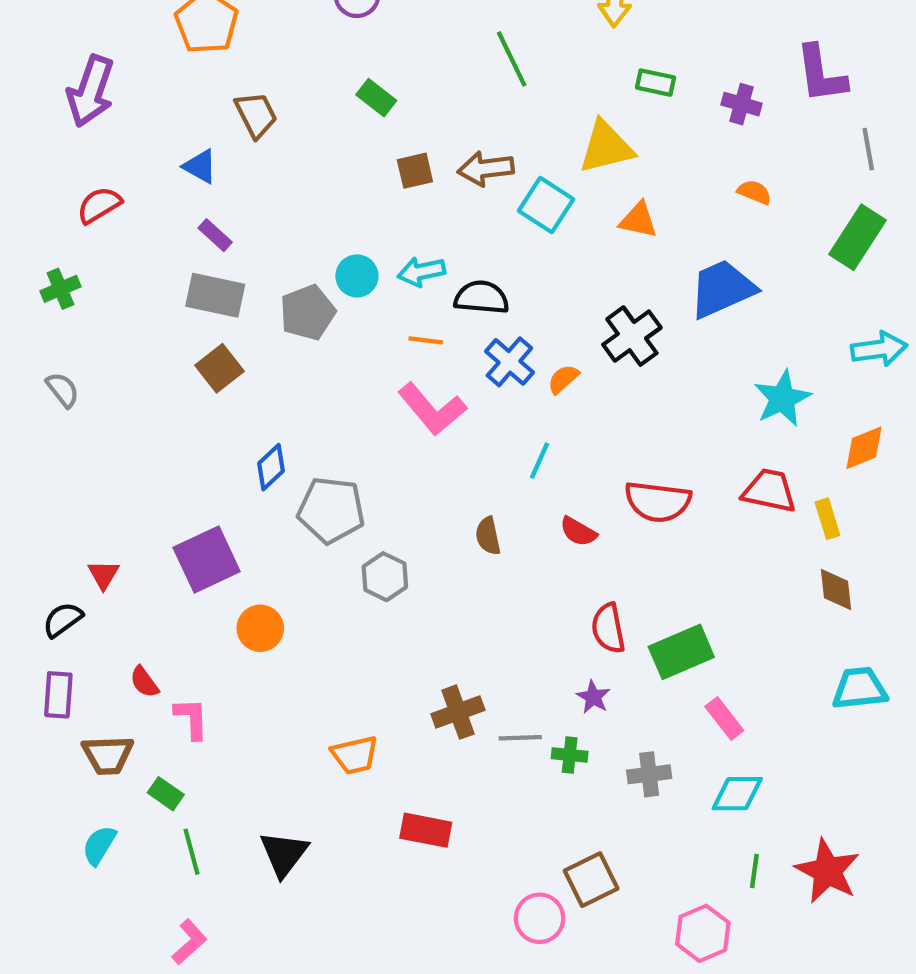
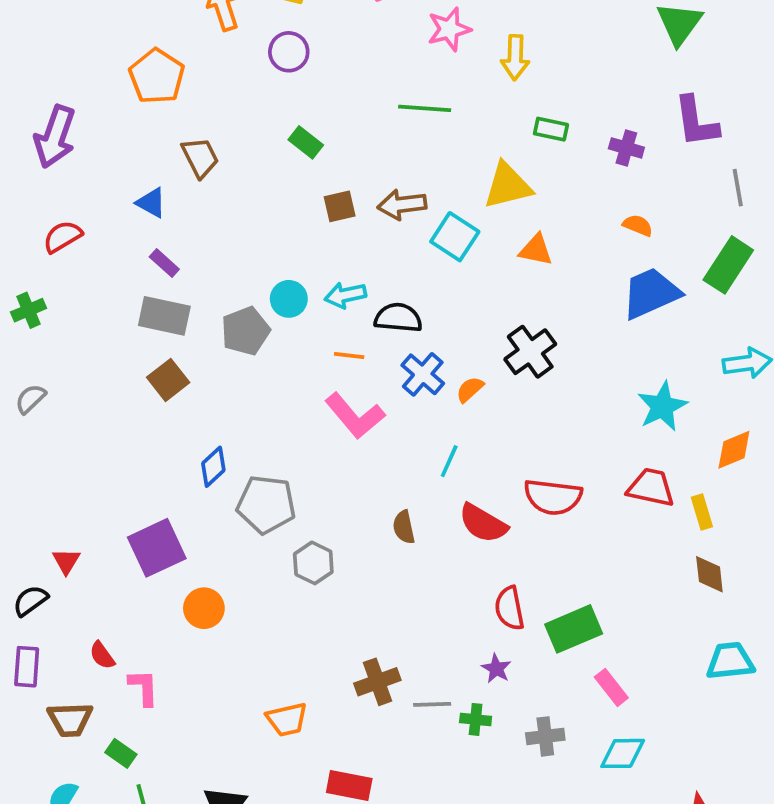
green line: (512, 59) -> (425, 108), turned -60
blue trapezoid: (722, 289) -> (651, 293), moved
gray semicircle: (63, 390) -> (30, 399), turned -96
red semicircle: (578, 532) -> (483, 523), size x1.5

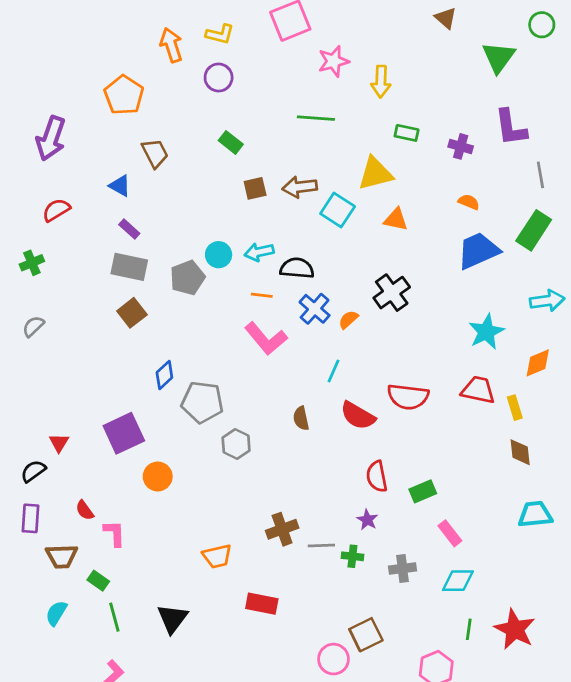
green rectangle: (574, 629) -> (423, 491), size x0.7

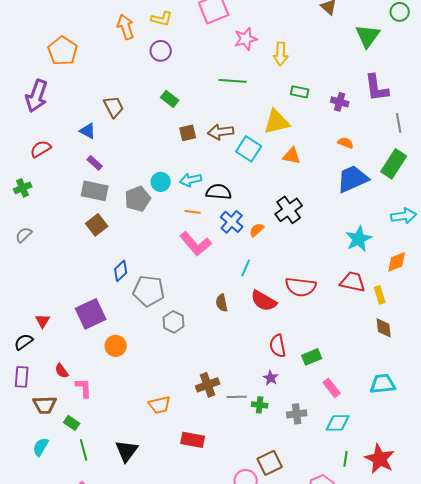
orange pentagon: (124, 95) -> (63, 51), moved
cyan trapezoid: (535, 514) -> (383, 384), moved

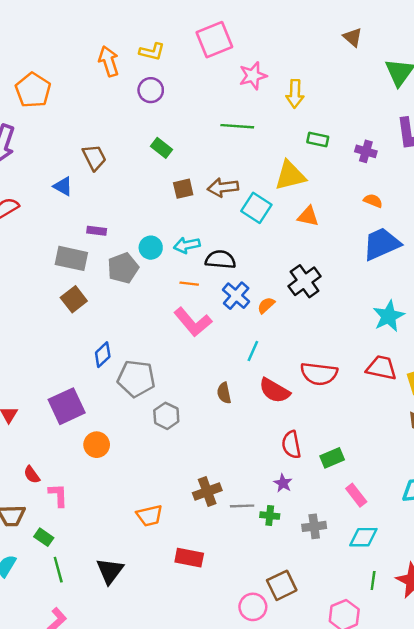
purple rectangle: (95, 163) -> (97, 231), moved, turned -35

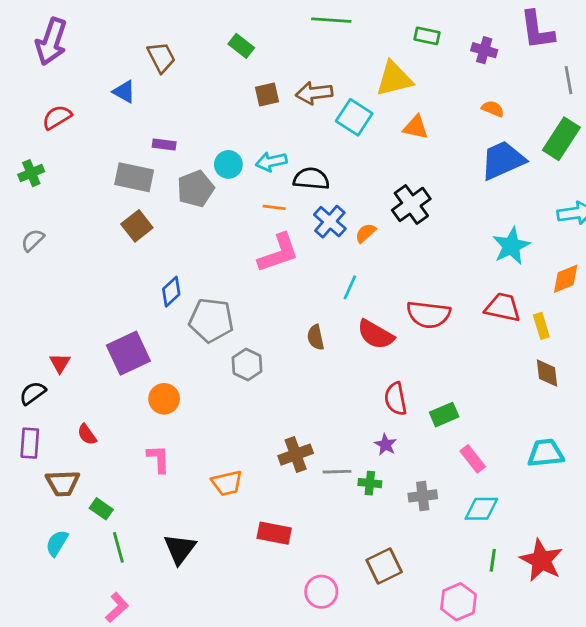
pink L-shape: (193, 322) -> (278, 253), turned -69
pink L-shape: (58, 495) -> (158, 459), moved
pink circle: (253, 607) -> (321, 592), moved

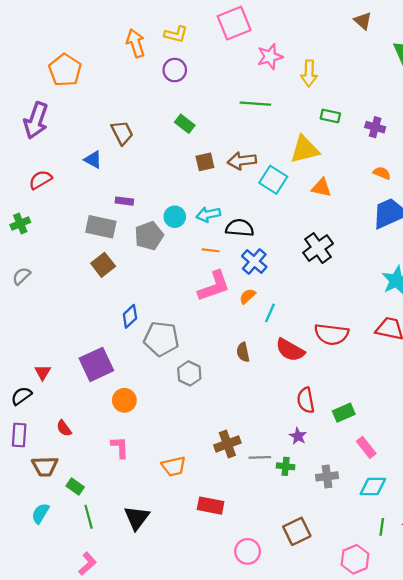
orange semicircle: (366, 233) -> (248, 296), moved

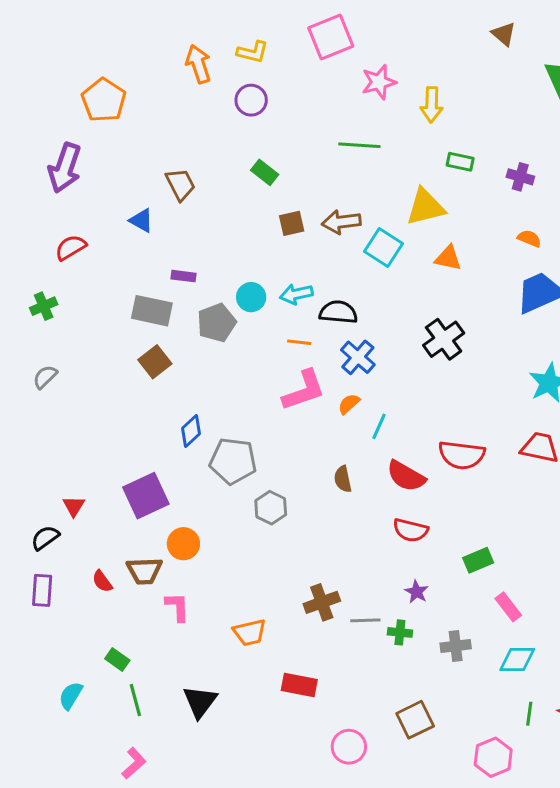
red semicircle: (306, 400) -> (411, 530), moved, turned -65
brown trapezoid: (45, 466) -> (144, 571), moved

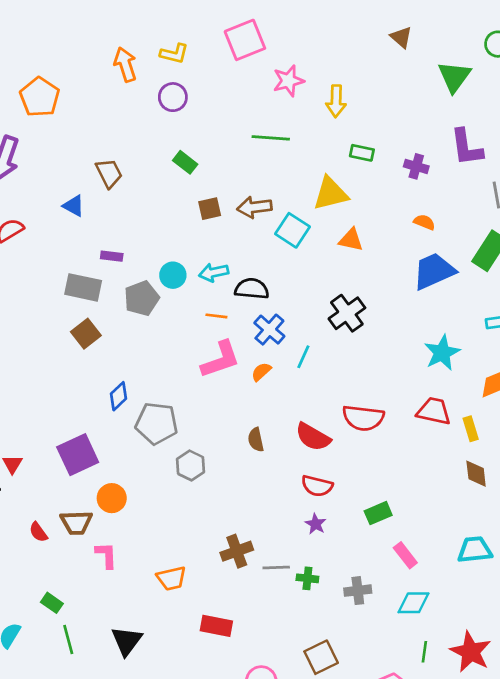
cyan line: (379, 426) -> (303, 357), moved
purple star: (417, 592) -> (316, 524), moved

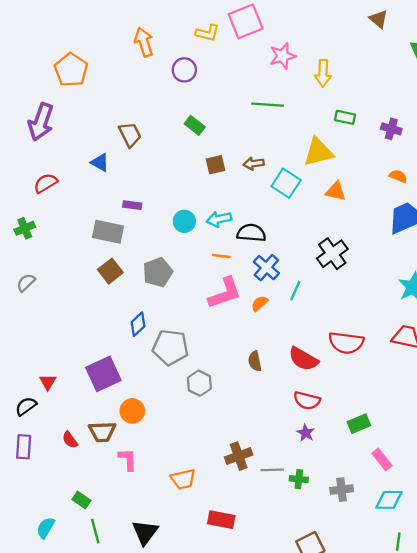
yellow L-shape: (174, 54) -> (207, 33), moved
brown arrow: (254, 207) -> (254, 164), size x0.7
gray pentagon: (142, 298) -> (158, 272), moved

